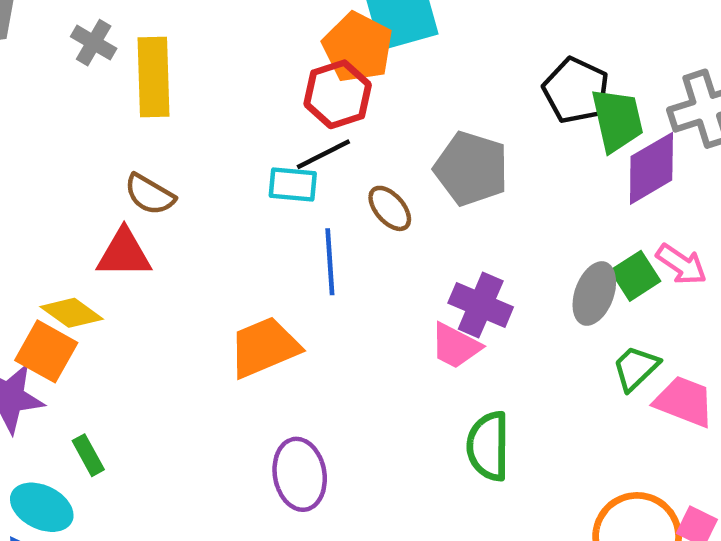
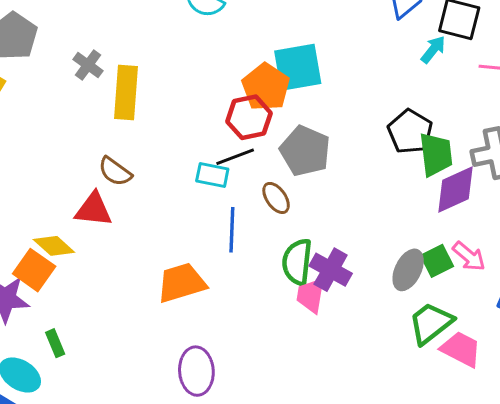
gray pentagon: (471, 169) -> (305, 151), moved
pink trapezoid: (456, 346) -> (311, 295), turned 66
green trapezoid: (636, 368) -> (431, 323), size x1.4
green semicircle: (488, 446) -> (297, 262), moved

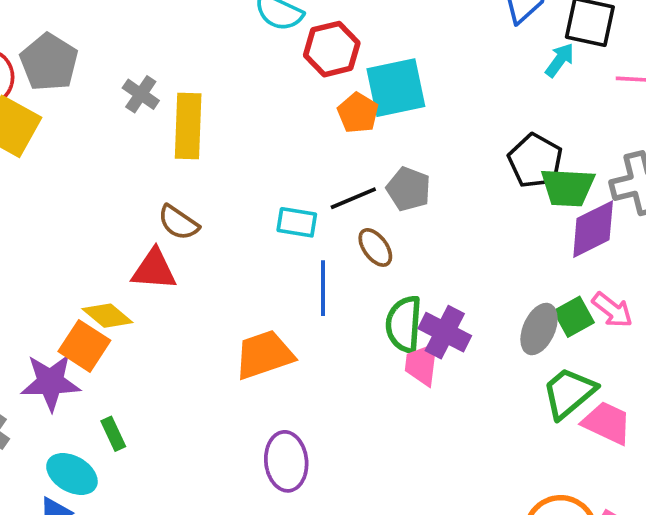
orange pentagon: (266, 87) -> (358, 113), size x0.7
red hexagon: (249, 117) -> (332, 49), moved
gray pentagon: (305, 151) -> (409, 189), size x0.7
green trapezoid: (436, 154) -> (568, 187), turned 102
black line: (235, 157) -> (353, 198), moved

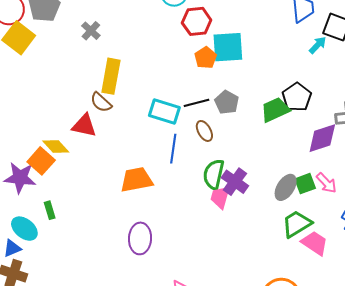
yellow rectangle: (188, 126) -> (111, 76), moved
green trapezoid: (568, 187) -> (275, 110), moved, turned 144
cyan rectangle: (297, 222) -> (164, 111), size x1.4

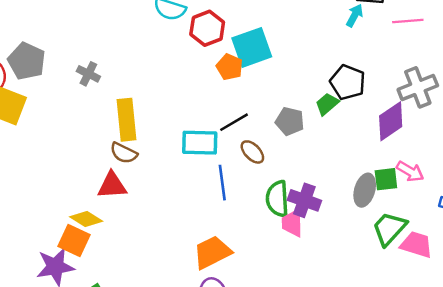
gray pentagon: (227, 102) -> (290, 121), moved
green trapezoid: (275, 110) -> (327, 104), size x0.7
orange trapezoid: (137, 180) -> (212, 252), moved
green square: (305, 184) -> (386, 179), turned 30

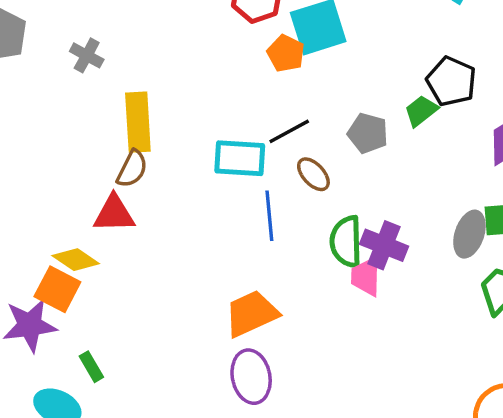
brown semicircle: (124, 153) -> (132, 169), turned -92

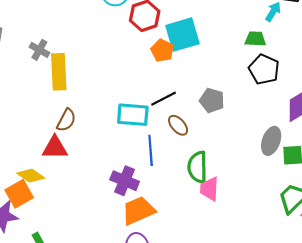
green trapezoid: (421, 111) -> (255, 39), moved, turned 40
yellow rectangle: (138, 122) -> (59, 72), moved
gray ellipse: (469, 234) -> (271, 141), moved
purple cross: (384, 245) -> (125, 181), moved
orange square: (57, 289) -> (19, 194), turned 32

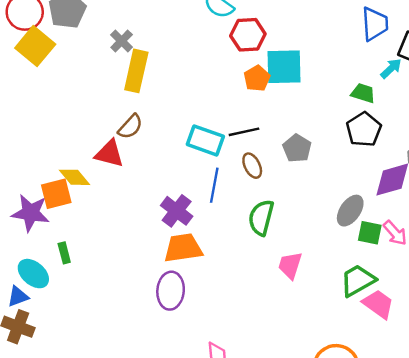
pink trapezoid: (209, 189) -> (290, 265), moved

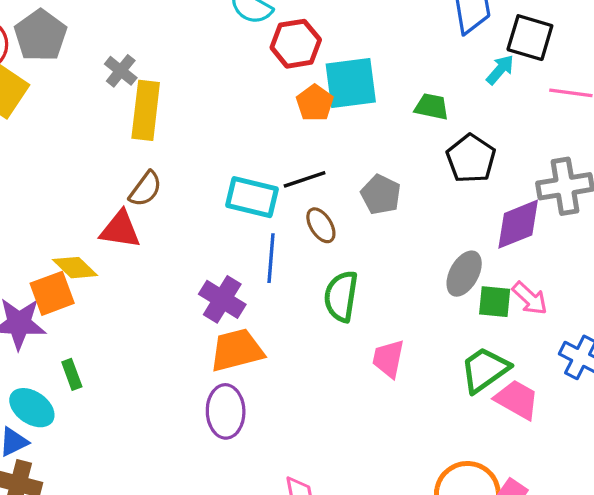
green trapezoid: (363, 93) -> (432, 107), moved

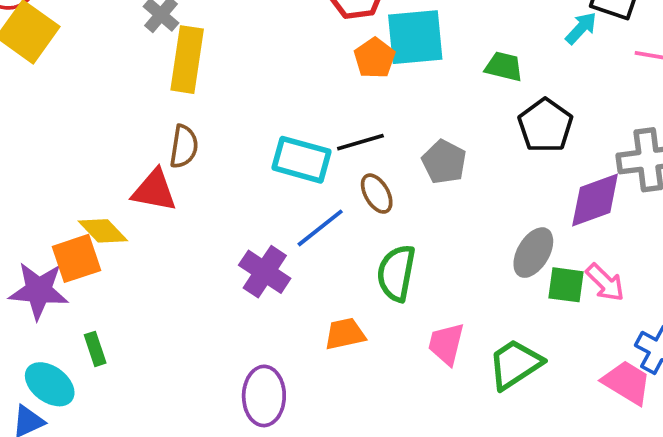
brown semicircle: (145, 189) -> (184, 146), turned -30
blue line: (271, 258) -> (320, 228), turned 45
orange trapezoid: (237, 350) -> (345, 334), moved, size x0.7
green trapezoid: (485, 370) -> (515, 364), moved
pink trapezoid: (517, 400) -> (627, 382), moved

